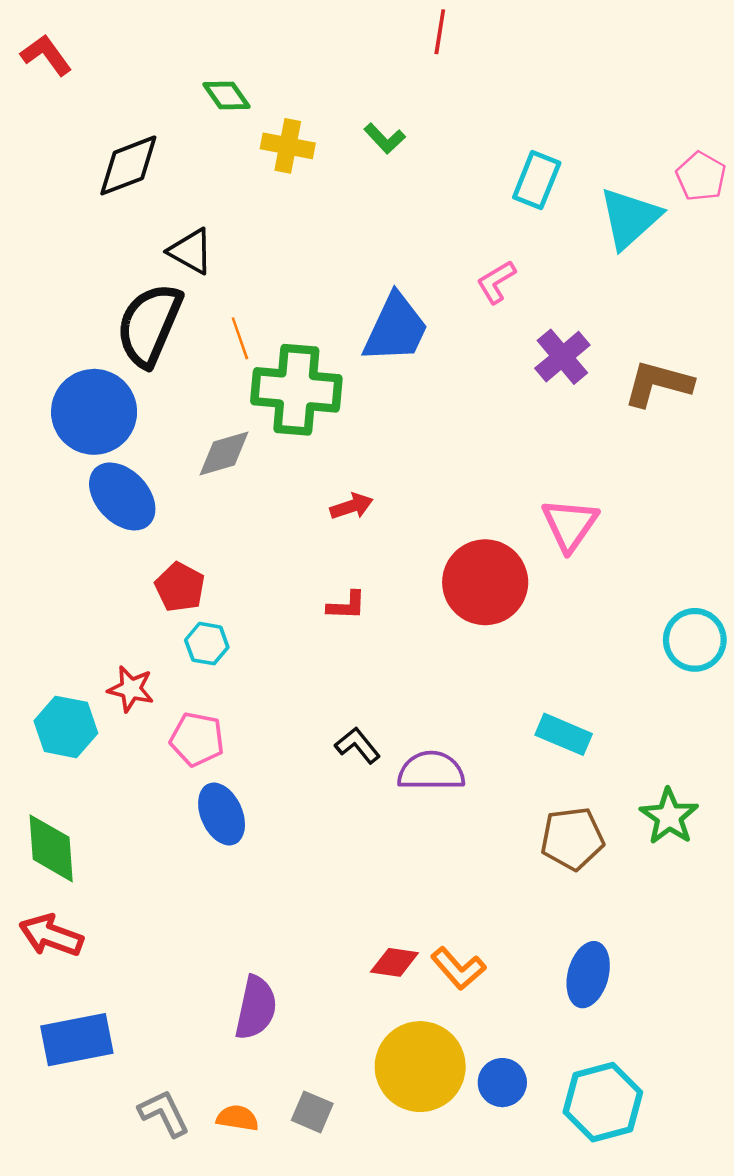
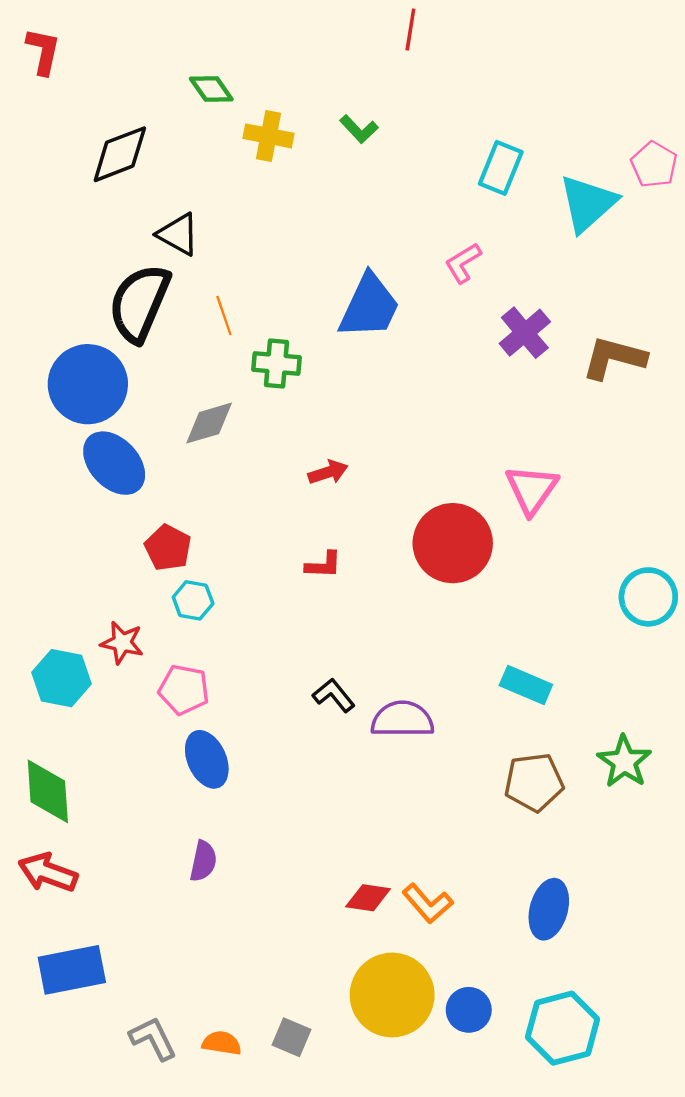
red L-shape: (46, 55) -> (43, 51), turned 48
green cross: (296, 390) -> (277, 364), size x0.6
purple semicircle: (256, 1008) -> (203, 861), moved, size x0.7

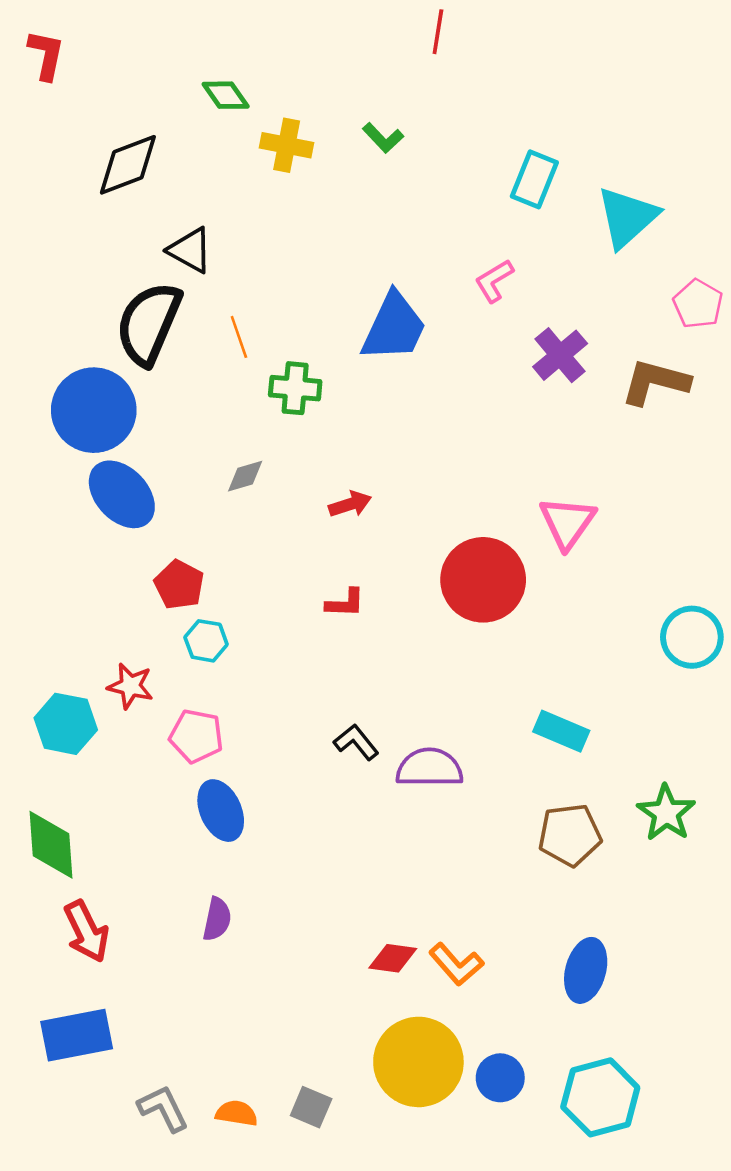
pink pentagon: (654, 165) -> (698, 304), moved
gray diamond: (209, 423) -> (245, 476), moved, size x0.7
red arrow: (48, 873) -> (86, 931), moved, turned -136

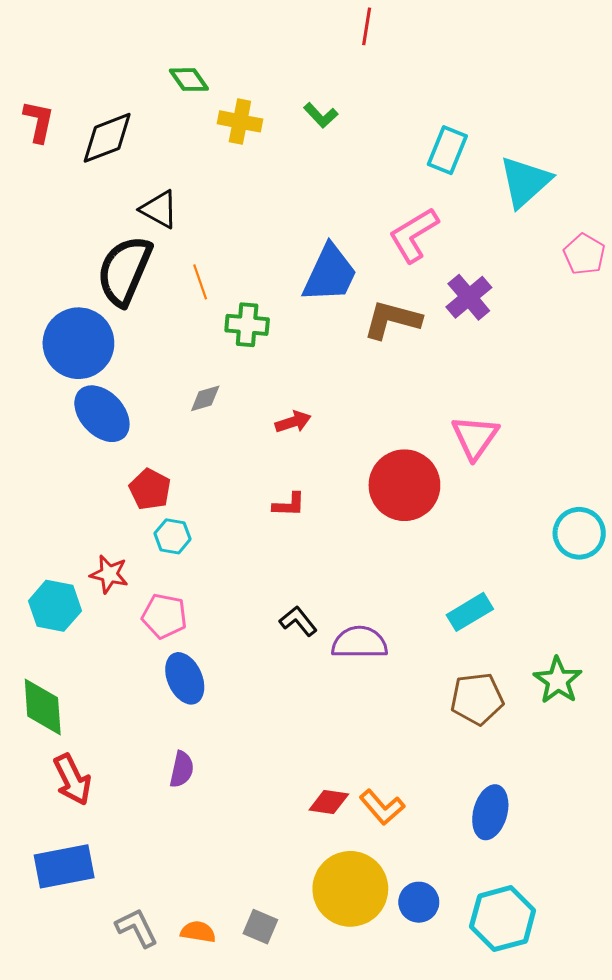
red L-shape: (46, 55) -> (39, 121), moved
pink L-shape: (494, 281) -> (414, 235), size x1.5
brown L-shape: (655, 382) -> (392, 320), moved
cyan rectangle: (561, 731) -> (470, 612), turned -54

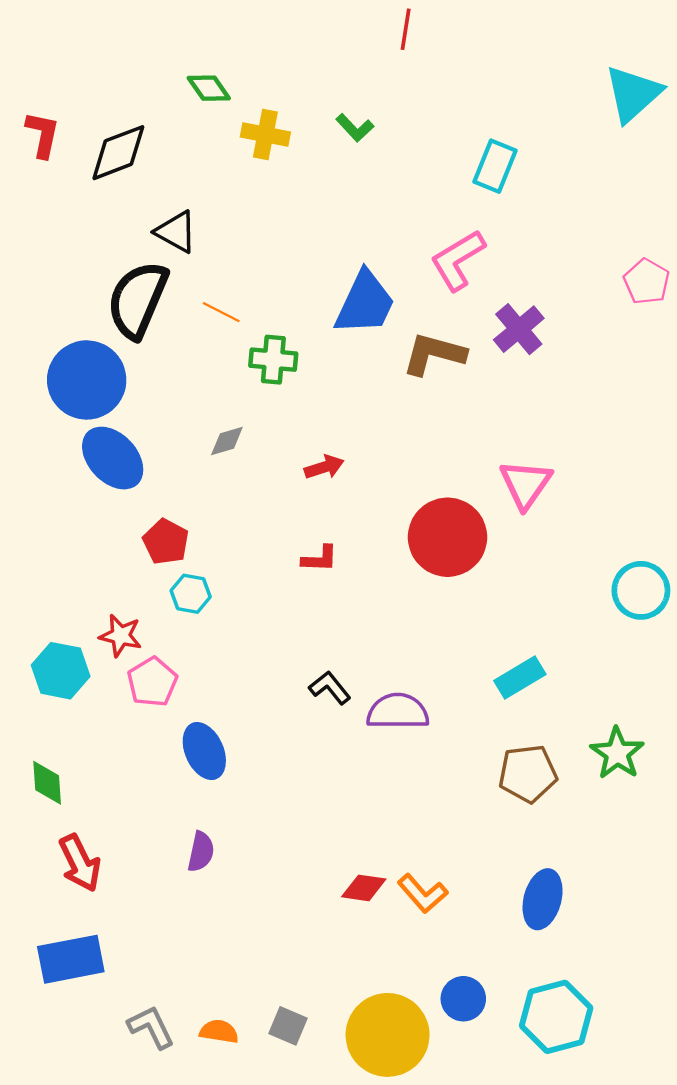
cyan triangle: (525, 182) -> (633, 94), moved
orange line: (200, 282) -> (221, 312), turned -44
pink pentagon: (164, 616) -> (152, 682), moved, turned 30
green diamond: (43, 707) -> (47, 783), size x0.7
yellow circle: (350, 889) -> (388, 1035), moved

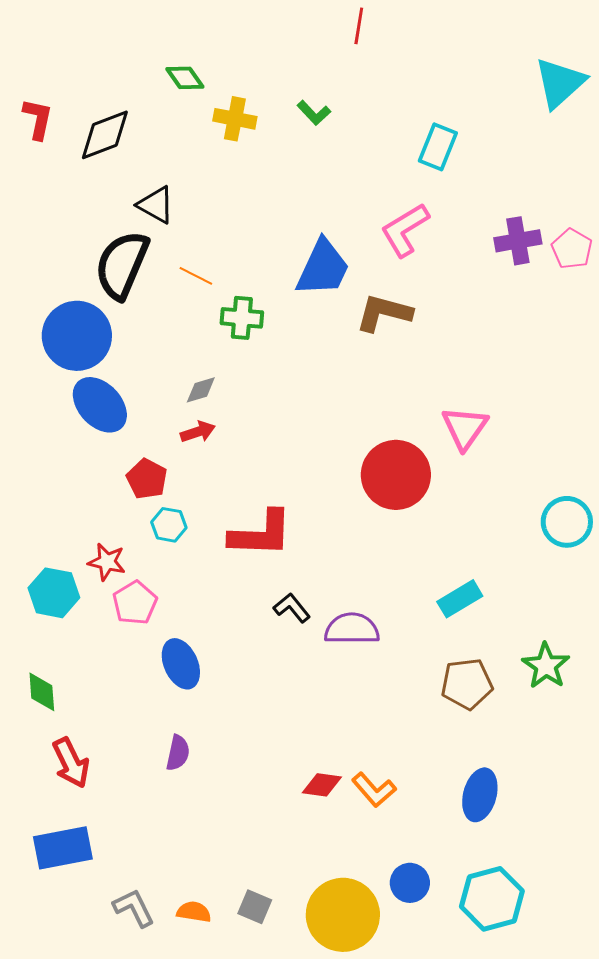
purple cross: (519, 329) -> (518, 241), moved, turned 30
red arrow: (324, 467) -> (198, 432), moved
red L-shape: (320, 559) -> (261, 534), moved, size x2.0

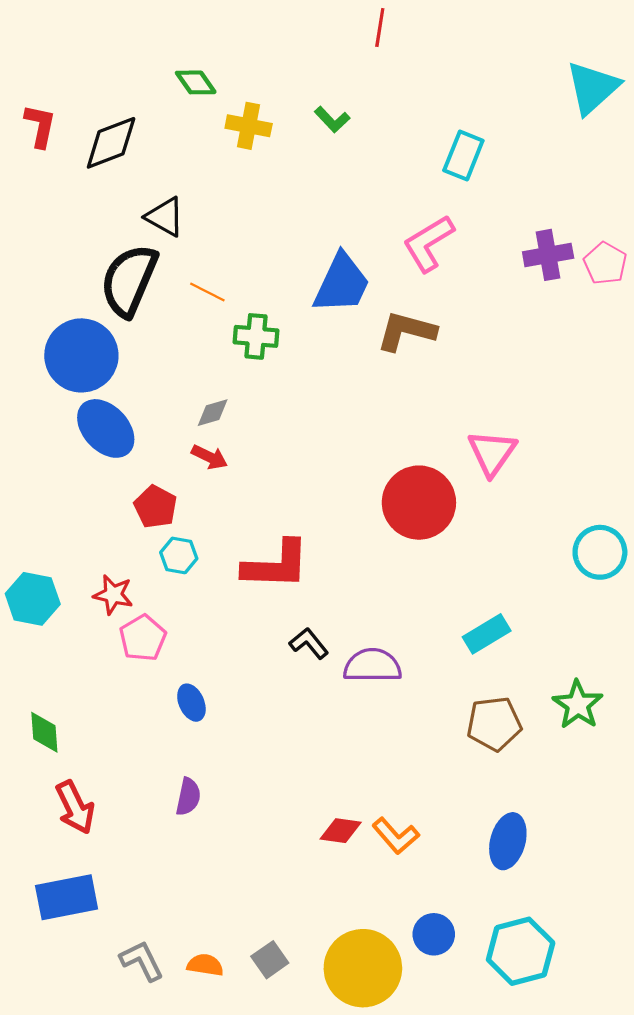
red arrow: (198, 432) -> (209, 457), turned 44
cyan hexagon: (54, 593) -> (33, 599), moved
blue ellipse: (181, 664) -> (191, 703), size x0.7
gray square: (255, 907) -> (270, 960), turned 32

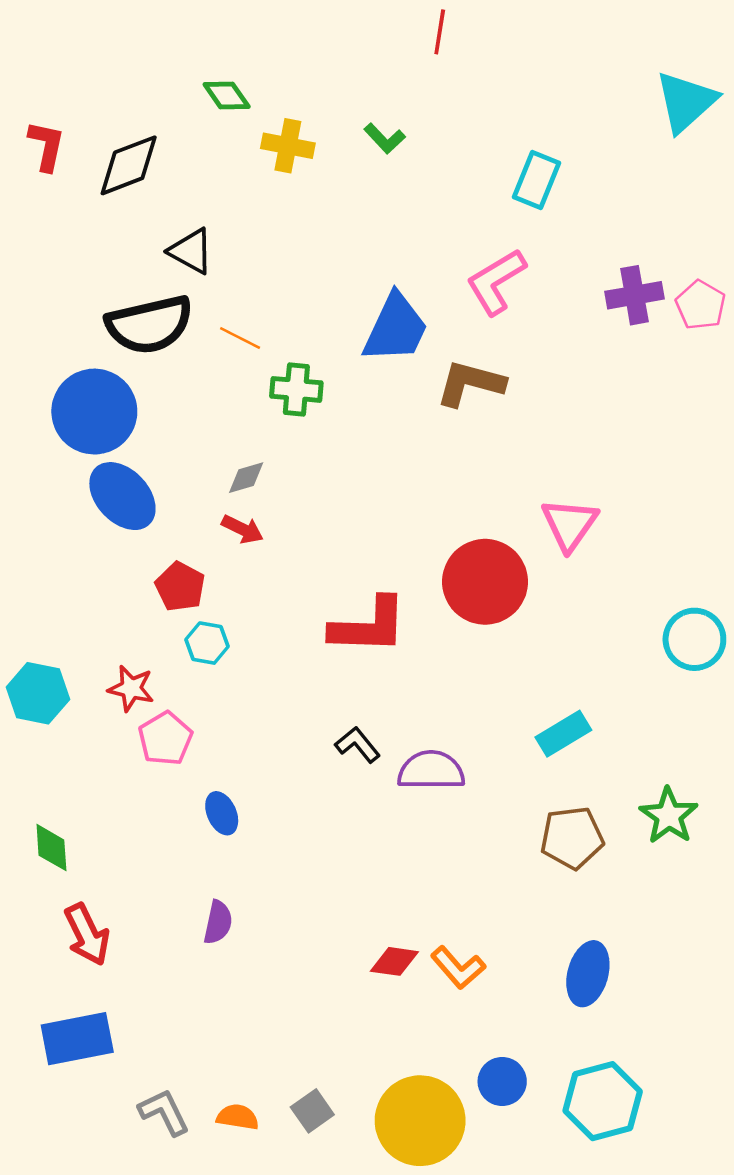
black semicircle: (129, 280) -> (149, 325), turned -126
red L-shape: (276, 565) -> (369, 626), moved

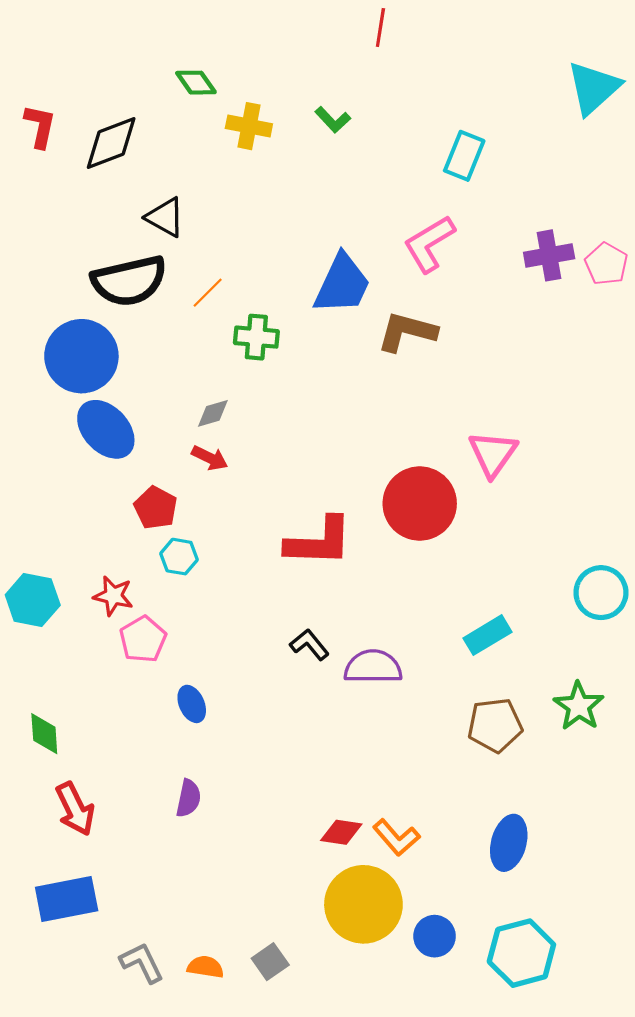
orange line: (240, 338) -> (208, 293), turned -72
cyan circle: (694, 639) -> (601, 593), moved
yellow circle: (420, 1121) -> (363, 904), moved

